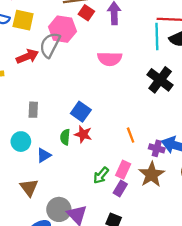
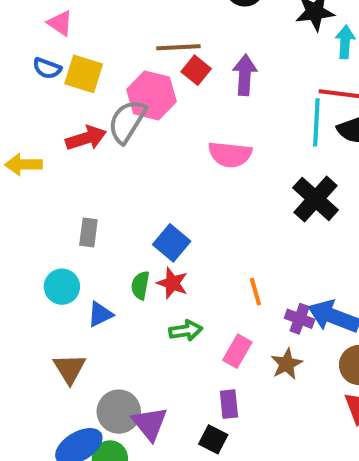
green arrow: (101, 175) -> (186, 331), moved, turned -144
brown star: (152, 175) -> (287, 364), size x0.7
purple rectangle: (120, 189) -> (229, 404), moved, turned -42

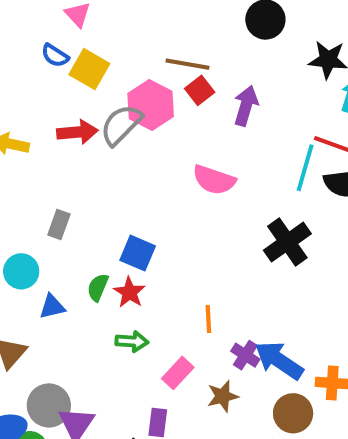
blue square: (172, 243) -> (138, 253), turned -30

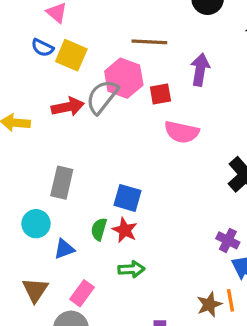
red square: (200, 90) -> (160, 94), moved, turned 35
gray rectangle: (59, 225) -> (62, 183), size x1.4
orange line: (208, 319) -> (230, 300), moved
purple cross: (245, 355) -> (228, 240), moved
pink rectangle: (178, 373) -> (82, 293), moved

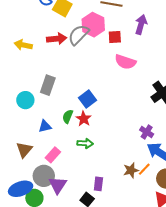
blue square: (128, 198) -> (87, 99), turned 30
cyan circle: (36, 224) -> (25, 100), moved
orange line: (230, 300) -> (144, 169), turned 48

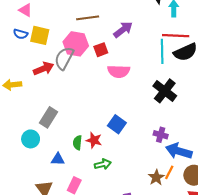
purple arrow: (141, 25) -> (123, 30), turned 54
gray rectangle: (48, 85) -> (49, 117), turned 30
blue square: (87, 99) -> (117, 124), moved
blue triangle: (45, 126) -> (58, 159), turned 32

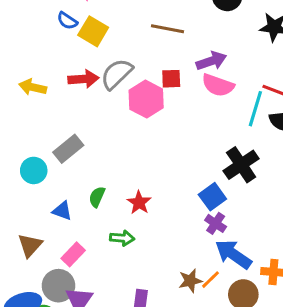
pink hexagon: (76, 44) -> (146, 99), moved
pink semicircle: (119, 71) -> (218, 85), moved
blue square: (117, 124) -> (212, 197), moved
red star: (94, 140) -> (139, 203), moved

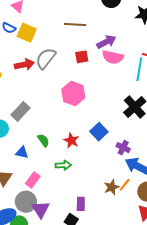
pink hexagon: (146, 99) -> (73, 94), moved
green semicircle: (97, 197) -> (43, 140), turned 128
blue square: (212, 197) -> (99, 132), moved

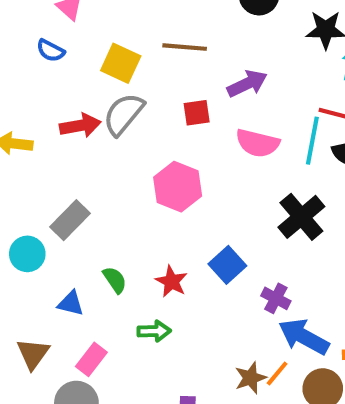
yellow square: (27, 33) -> (121, 63), moved
pink semicircle: (113, 57) -> (258, 143), moved

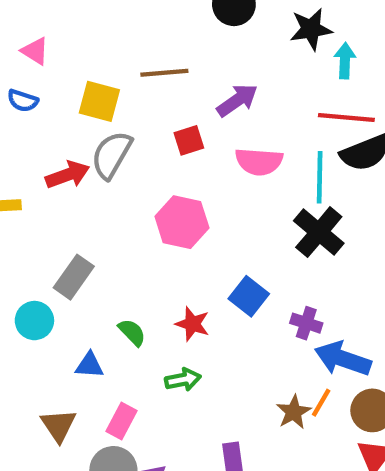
cyan line: (312, 141) -> (320, 177), moved

